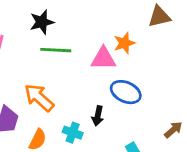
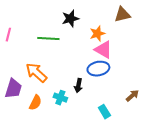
black star: (42, 22) -> (70, 19), moved
pink triangle: (103, 58) -> (103, 50), moved, turned 30
blue ellipse: (126, 92) -> (98, 69), turned -35

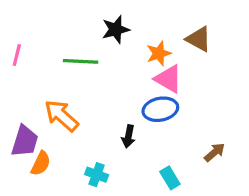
brown triangle: (122, 15) -> (199, 39), moved, turned 42
cyan cross: (60, 98) -> (97, 175), moved
orange semicircle: (35, 103) -> (41, 163), moved

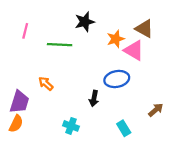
pink line: (17, 55) -> (25, 31), moved
pink triangle: (168, 79) -> (134, 50), moved
orange arrow: (61, 116) -> (46, 84), size x0.6
orange semicircle: (41, 163) -> (16, 124), moved

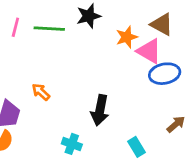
green line: (60, 45) -> (49, 29), moved
blue ellipse: (117, 79) -> (165, 74), moved
black arrow: (94, 98) -> (100, 110), size x1.5

